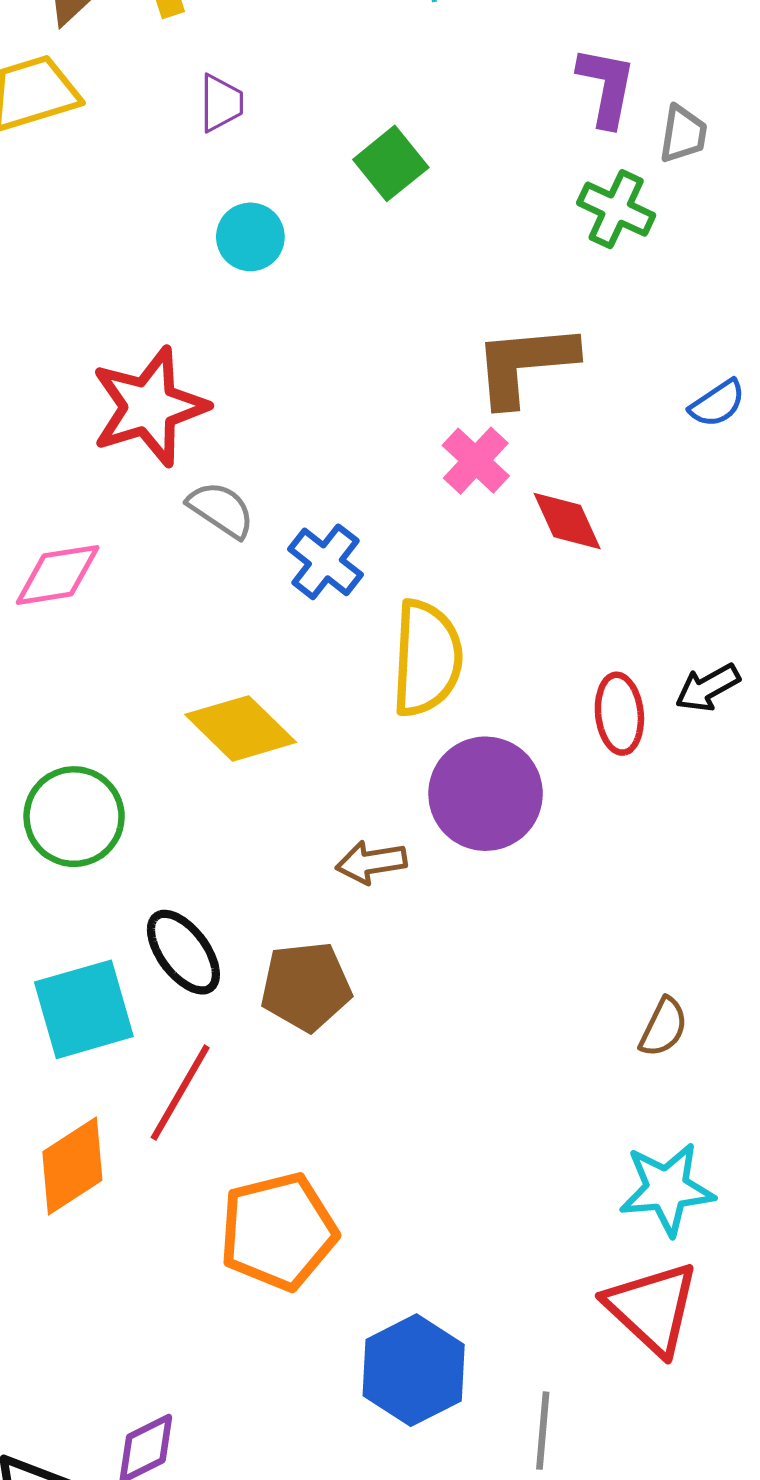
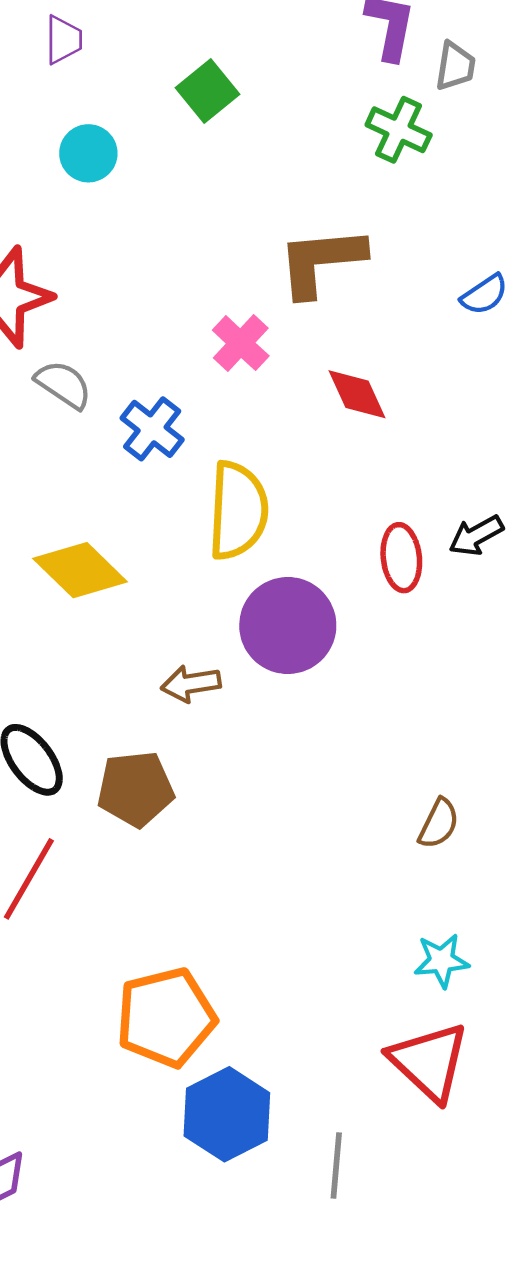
pink cross: (476, 461) -> (241, 343), moved
cyan star: (667, 1189) -> (441, 961), size x0.7
orange pentagon: (278, 1231) -> (166, 1017), moved

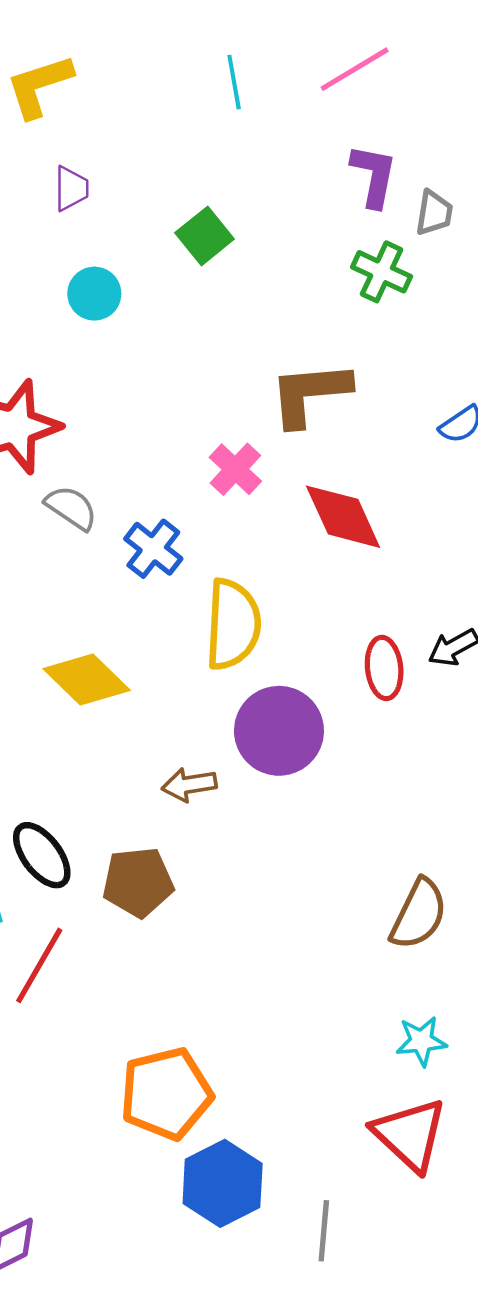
red diamond: (357, 394) -> (343, 517), size x1.4
brown semicircle: (439, 824) -> (419, 914), size x1.5

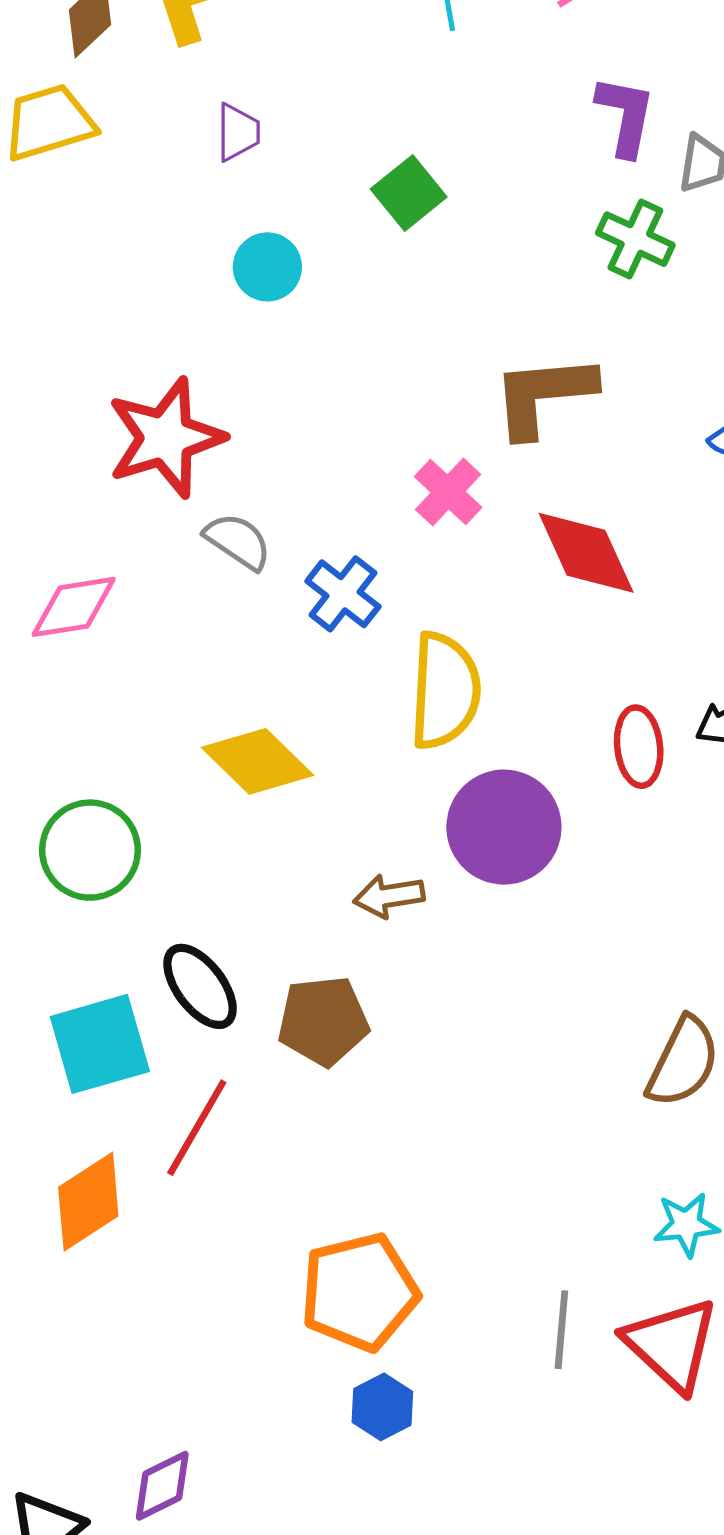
blue hexagon: (223, 1183) -> (382, 1407), moved, size x0.6
gray line: (324, 1231) -> (561, 1330), moved

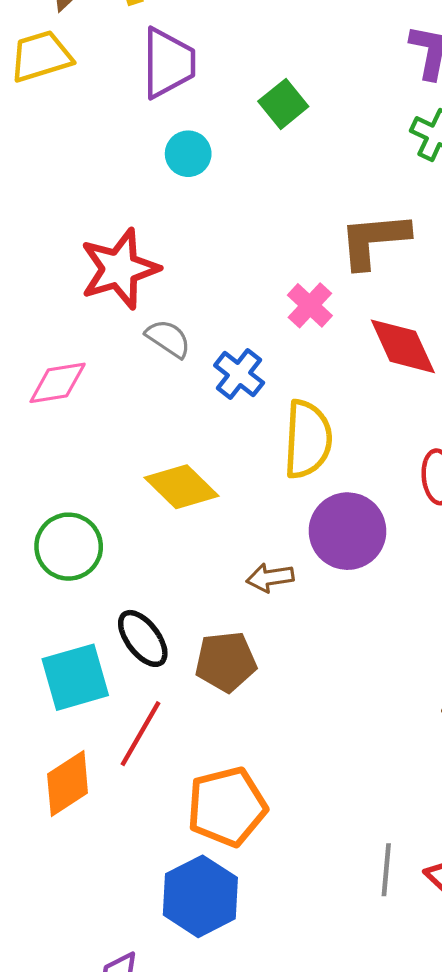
purple trapezoid: (238, 132) -> (168, 63), size x1.8
orange pentagon: (359, 1292) -> (227, 807), moved
blue hexagon: (382, 1407) -> (200, 896), moved, size x1.8

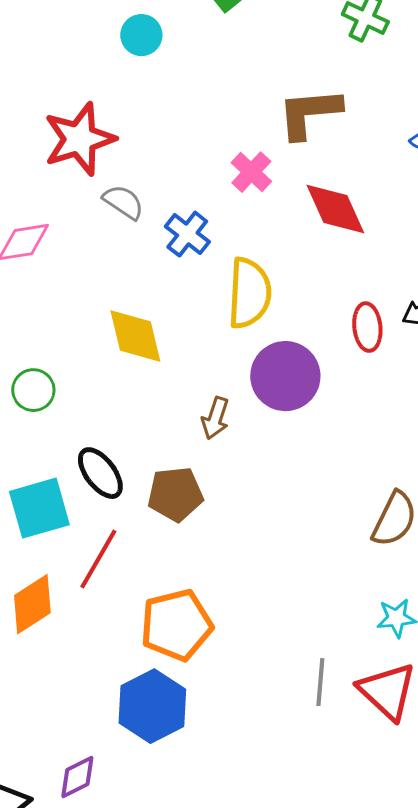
yellow diamond: (182, 487) -> (135, 336), turned 32
green circle: (69, 547) -> (33, 390), size x0.7
brown arrow: (270, 578) -> (215, 418), turned -63

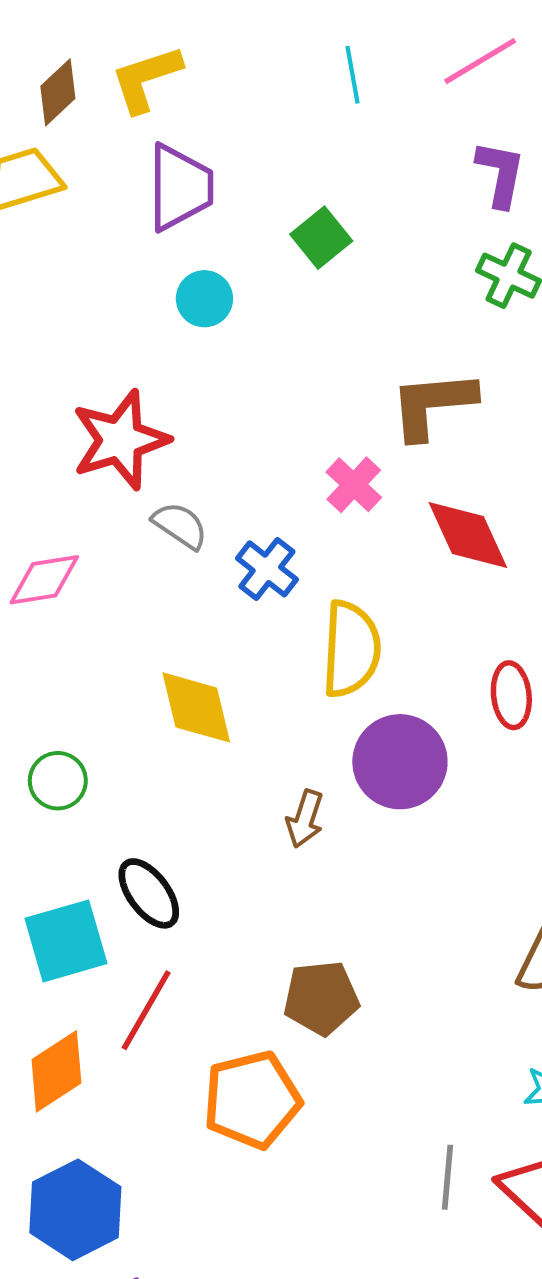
brown pentagon: (175, 494) -> (321, 998), moved
blue hexagon: (152, 706) -> (75, 1210), moved

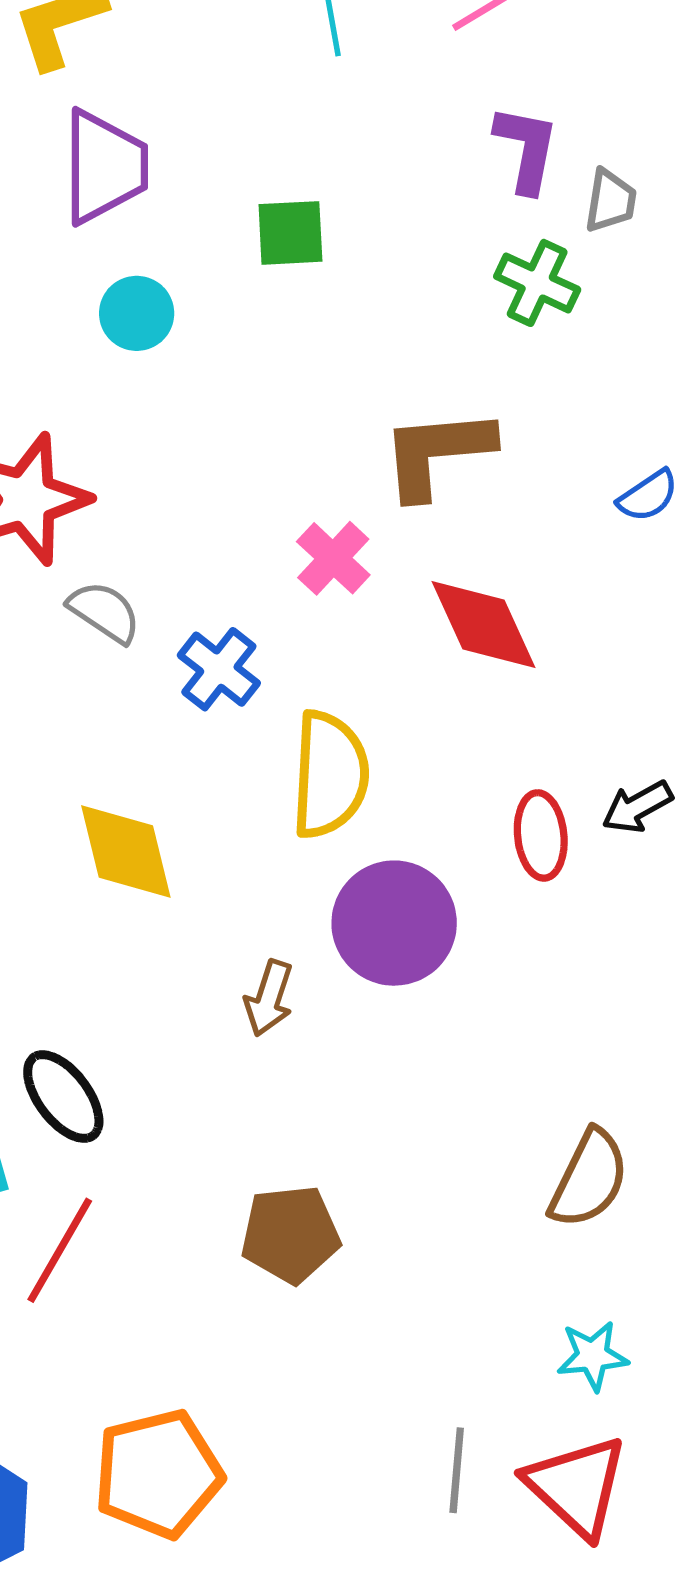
green square: (321, 238) -> (290, 233), turned 36
orange pentagon: (252, 1100) -> (158, 1474), moved

